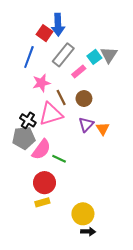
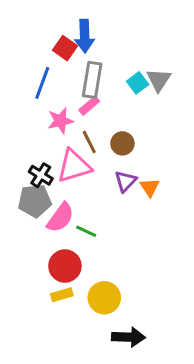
gray rectangle: (63, 55) -> (92, 80), turned -30
pink rectangle: (79, 71) -> (89, 106), moved
yellow circle: (83, 214) -> (104, 298), moved
black arrow: (88, 231) -> (128, 337), size x1.5

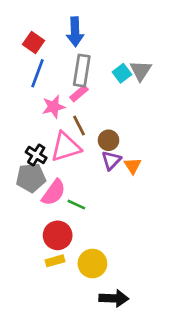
red square: (65, 48) -> (33, 42), moved
brown circle: (122, 143) -> (109, 140), moved

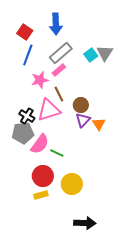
gray rectangle: (82, 71) -> (61, 53), turned 40
yellow circle: (92, 263) -> (72, 184), moved

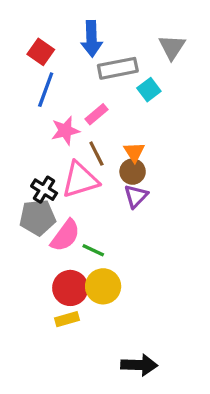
gray rectangle: (61, 53) -> (118, 68), moved, turned 30
gray triangle: (105, 53) -> (172, 47), moved
orange triangle: (99, 124) -> (134, 152), moved
yellow circle: (72, 184) -> (103, 286), moved

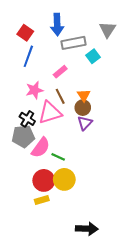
pink star: (65, 131) -> (35, 90), moved

